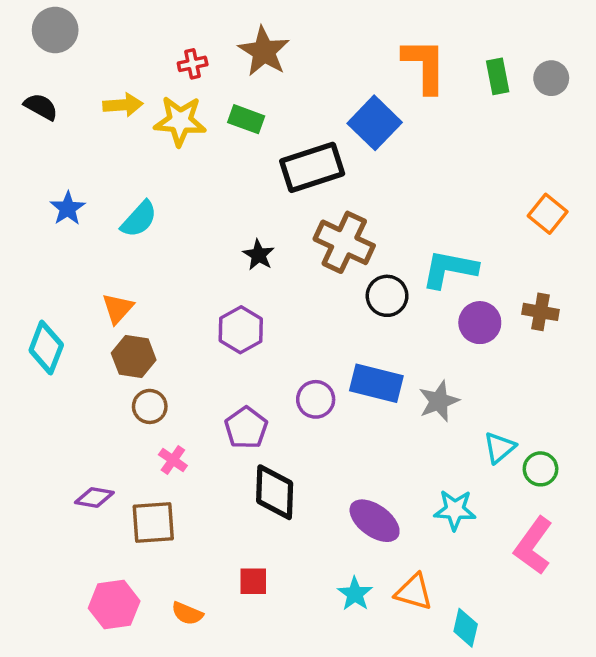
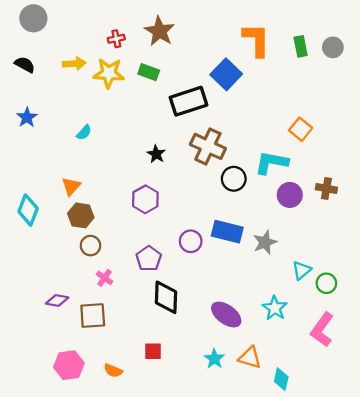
blue star: (68, 208) -> (27, 117), moved
orange square: (548, 214) -> (301, 129), moved
cyan semicircle: (139, 219) -> (84, 132), size x0.7
cyan star: (455, 510) -> (275, 308), turned 30

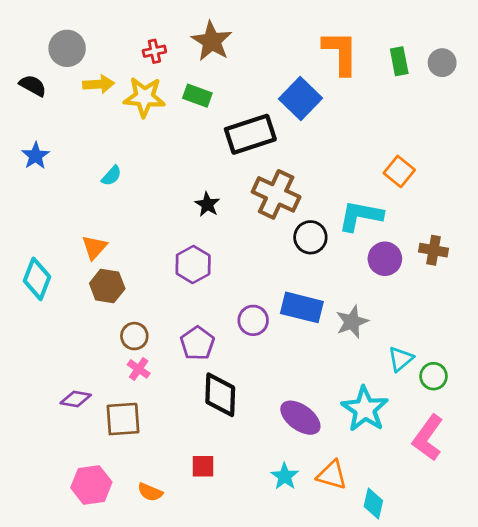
gray circle: (33, 18) -> (67, 48), moved
brown circle: (90, 246) -> (134, 336), moved
cyan star: (275, 308) -> (365, 409), size x1.4

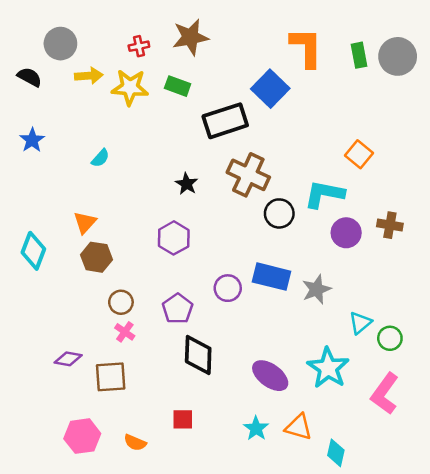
brown star: (212, 41) -> (190, 37), turned 30
gray circle: (442, 63) -> (398, 56), size x1.5

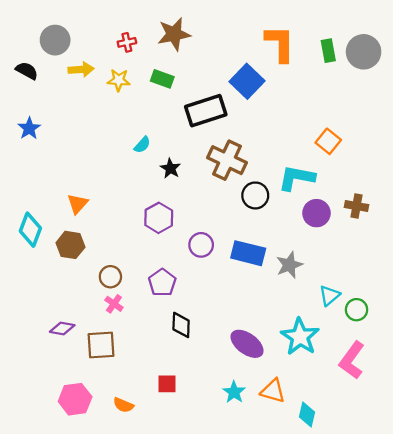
yellow star: (130, 87) -> (119, 80), size x0.7
cyan semicircle: (100, 158) -> (142, 145), moved
brown hexagon: (96, 257) -> (70, 245), moved
purple circle: (228, 288) -> (201, 245), moved
black diamond: (198, 355) -> (181, 325), size x0.7

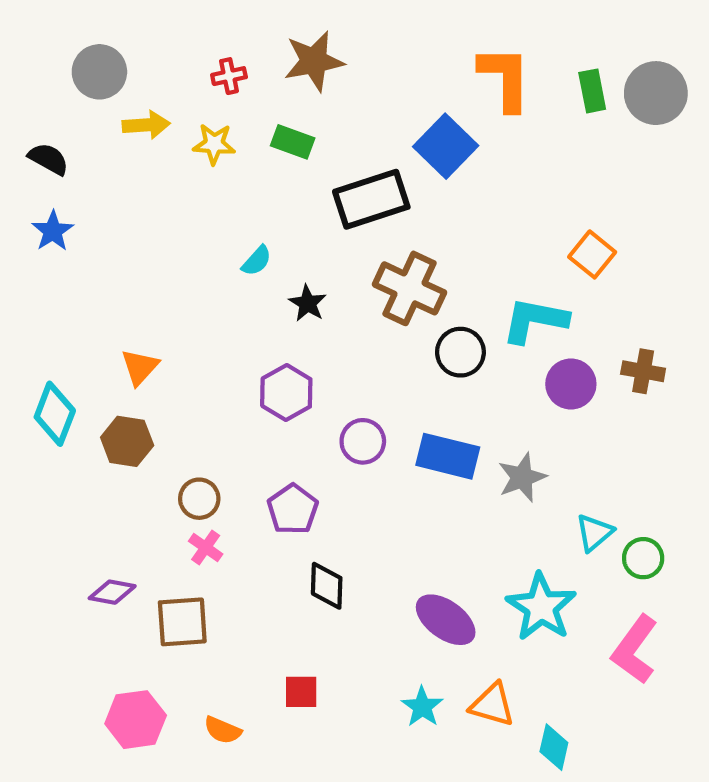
black semicircle: (27, 71) -> (48, 159), moved

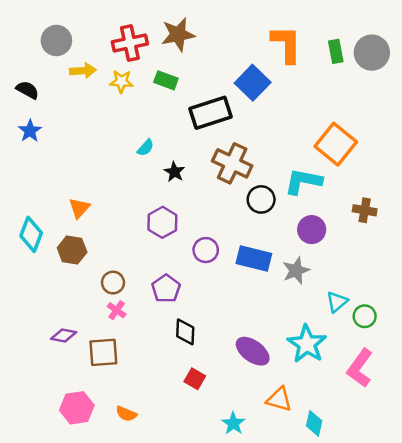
red cross: (229, 76) -> (130, 43), size x1.8
orange square: (592, 254) -> (336, 144), size x1.6
purple circle: (571, 384) -> (312, 230), moved
red square: (301, 692) -> (195, 379), moved, turned 30
cyan star: (422, 707) -> (233, 423), moved

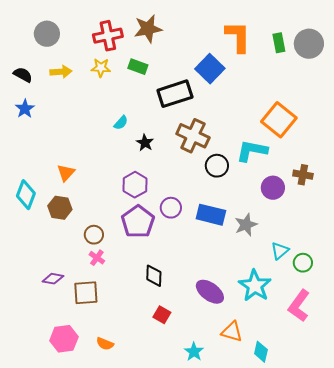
yellow arrow: (83, 71) -> (61, 72), moved
purple circle: (312, 230) -> (273, 188), moved
purple pentagon: (166, 289) -> (138, 222), moved, size x1.4

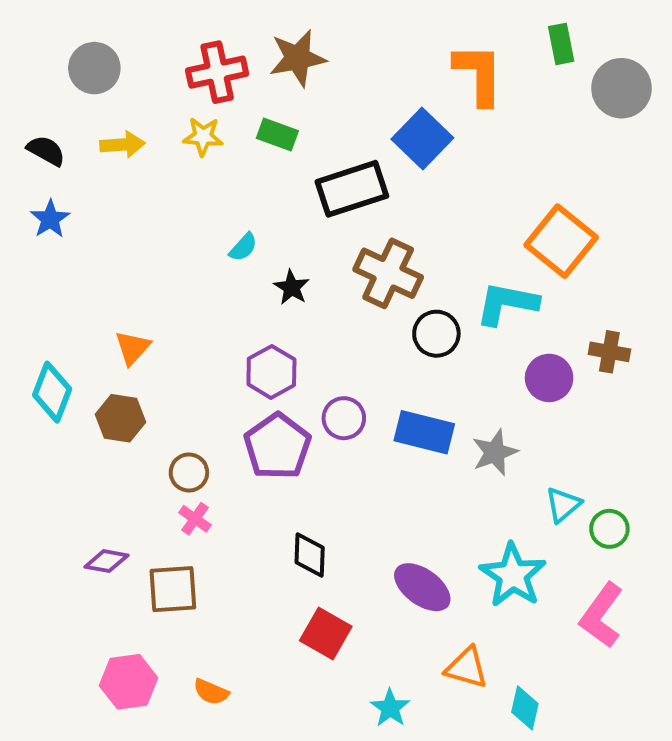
green rectangle: (279, 43) -> (561, 44), moved
red square: (162, 315) -> (326, 633), size x1.4

